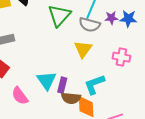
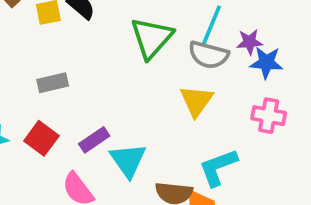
blue star: (128, 19) -> (266, 63), moved
purple rectangle: (62, 85) -> (94, 140), moved, turned 42

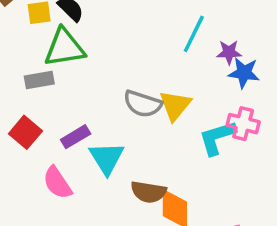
green triangle: (152, 38) -> (64, 48), moved, turned 36
gray semicircle: (209, 55) -> (143, 104), moved
cyan L-shape: (218, 167) -> (217, 138), moved

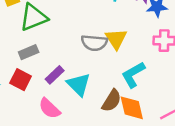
gray rectangle: (39, 80) -> (29, 52), moved
cyan L-shape: (217, 138) -> (133, 75), moved
brown semicircle: (149, 192) -> (112, 101), turned -55

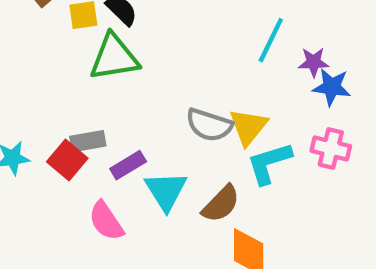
gray rectangle: (29, 52) -> (88, 141), moved
cyan L-shape: (133, 75) -> (269, 163), moved
brown semicircle: (112, 101) -> (221, 204), moved

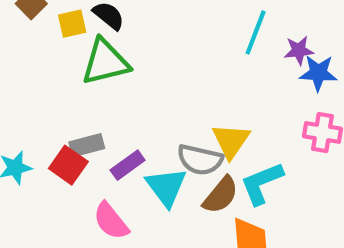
gray semicircle: (209, 125) -> (200, 160), moved
yellow triangle: (248, 127) -> (231, 141), moved
cyan L-shape: (269, 163) -> (262, 183), moved

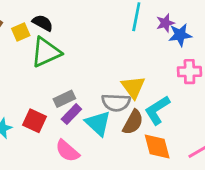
gray rectangle: (87, 145) -> (64, 99), moved

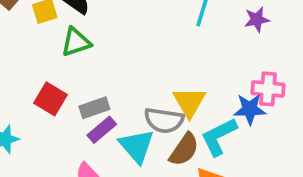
purple star: (165, 23) -> (257, 20), moved
blue star: (180, 35) -> (250, 109), moved
green triangle: (46, 52) -> (76, 42), size x0.7
red square: (34, 121) -> (50, 99), moved

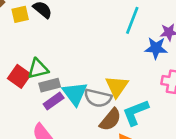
green triangle: (76, 42) -> (38, 69), moved
blue star: (250, 109) -> (156, 48), moved
cyan triangle: (137, 146) -> (75, 94), moved

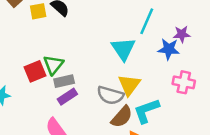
green triangle: (38, 69) -> (53, 65), turned -40
red square: (19, 76) -> (35, 71), turned 30
cyan triangle: (75, 94) -> (123, 49), moved

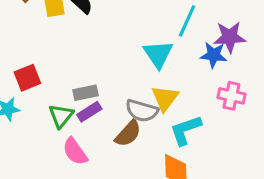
purple star: (182, 34) -> (230, 37), size x1.5
green triangle: (53, 65) -> (61, 116), moved
red square: (35, 71) -> (27, 78), moved
brown semicircle: (122, 117) -> (128, 134), moved

